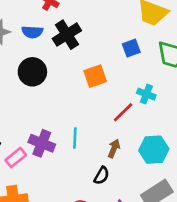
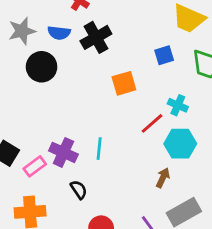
black circle: (32, 72) -> (42, 67), moved
brown arrow: (114, 149) -> (163, 178), moved
cyan hexagon: (154, 150) -> (180, 144), moved
black semicircle: (102, 176) -> (79, 190), moved, turned -66

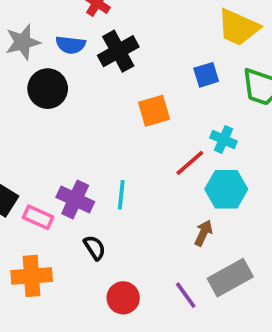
pink rectangle: (35, 166) -> (38, 217), turned 60

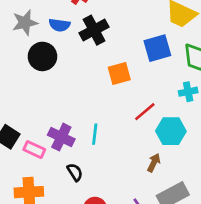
blue square: (206, 75) -> (157, 48), size x1.5
cyan cross: (223, 139) -> (188, 92), moved, turned -36

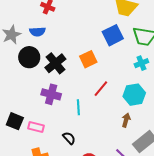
black cross: (94, 30) -> (55, 63), moved
red line: (145, 112) -> (101, 89), moved
purple cross: (61, 137) -> (51, 94), moved

